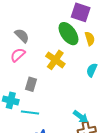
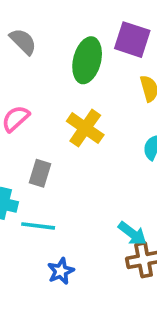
green ellipse: (68, 34) -> (87, 60), moved, turned 50
gray semicircle: (22, 36) -> (23, 41), moved

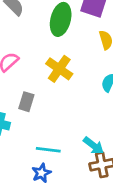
cyan line: (38, 226) -> (48, 150), moved

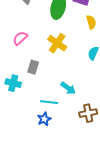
cyan arrow: (94, 146) -> (68, 88), moved

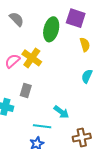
yellow cross: (57, 43) -> (32, 58), moved

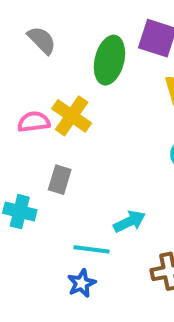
pink semicircle: (12, 61) -> (34, 122), turned 35
cyan arrow: (61, 112) -> (129, 221), turned -63

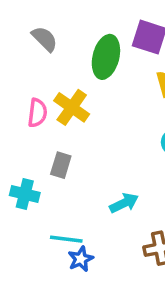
pink semicircle: (34, 122) -> (37, 113), turned 104
cyan line: (92, 249) -> (66, 239), moved

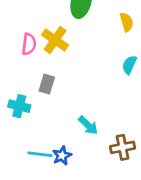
cyan arrow: (124, 203) -> (88, 125), moved, turned 70
cyan line: (66, 239) -> (40, 154), moved

